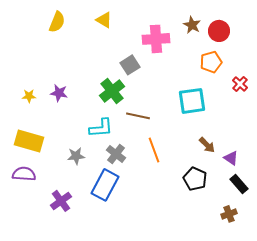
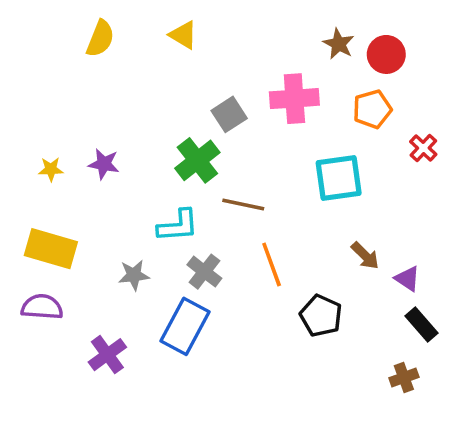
pink cross: (156, 39) -> (294, 99), moved
black pentagon: (195, 179) -> (321, 316), moved

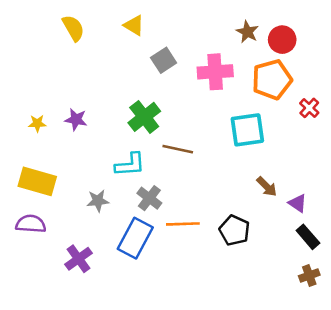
yellow semicircle: (100, 39) -> (73, 28), turned -52
orange pentagon: (372, 109) -> (272, 80), size x1.4
gray square: (229, 114) -> (164, 60), moved
orange line: (272, 265) -> (183, 224), moved, turned -72
brown cross: (404, 378) -> (309, 275), moved

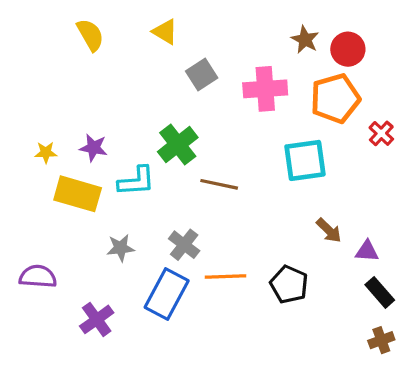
cyan L-shape: (130, 165) -> (136, 181), moved
yellow rectangle: (37, 181) -> (78, 194), moved
purple triangle: (298, 203) -> (367, 251), turned -30

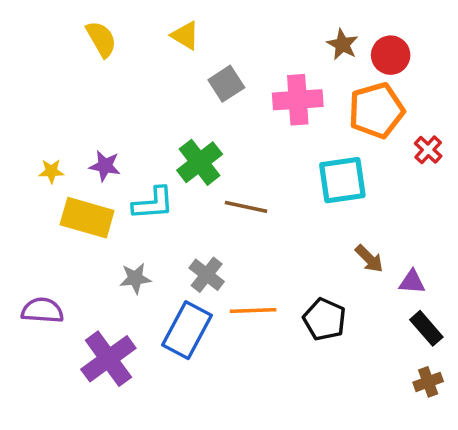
purple cross: (97, 319) -> (108, 359), size x1.4

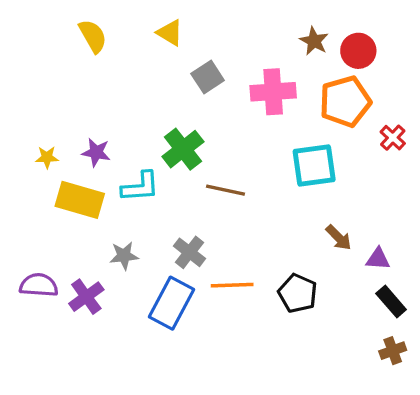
purple cross: (108, 359) -> (86, 297), moved, size x0.7

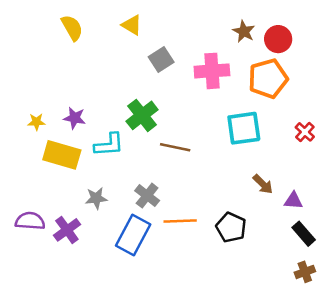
red cross: (393, 138) -> (305, 132), moved

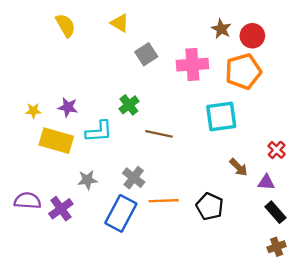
green cross: (142, 115) -> (129, 105), size x0.7
red cross: (305, 132) -> (277, 150), moved

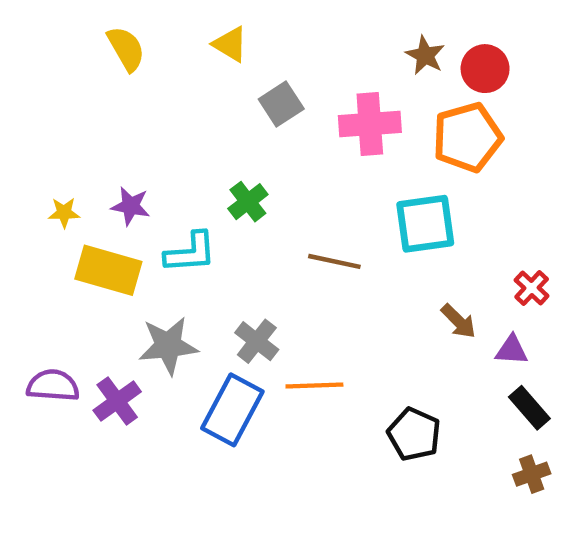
brown line: (159, 134) -> (334, 261), moved
gray star: (87, 180) -> (168, 346), size x1.5
black pentagon: (210, 206) -> (414, 434), moved

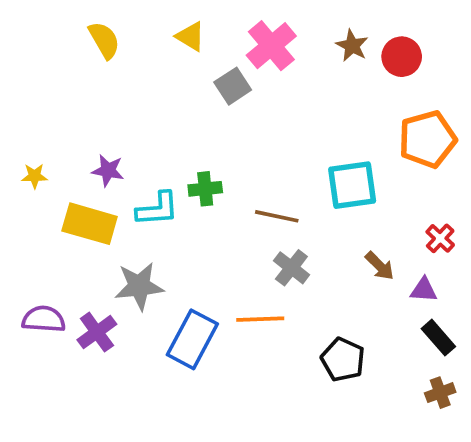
pink cross: (370, 124) -> (271, 46), moved, turned -36
orange pentagon: (467, 137) -> (427, 139), moved
green cross: (248, 202) -> (205, 189), moved, turned 32
yellow star: (64, 213) -> (34, 176), moved
gray cross: (257, 341) -> (291, 268), moved

